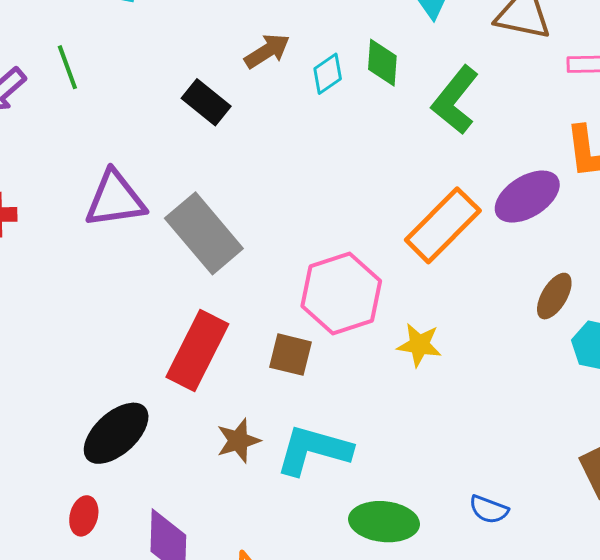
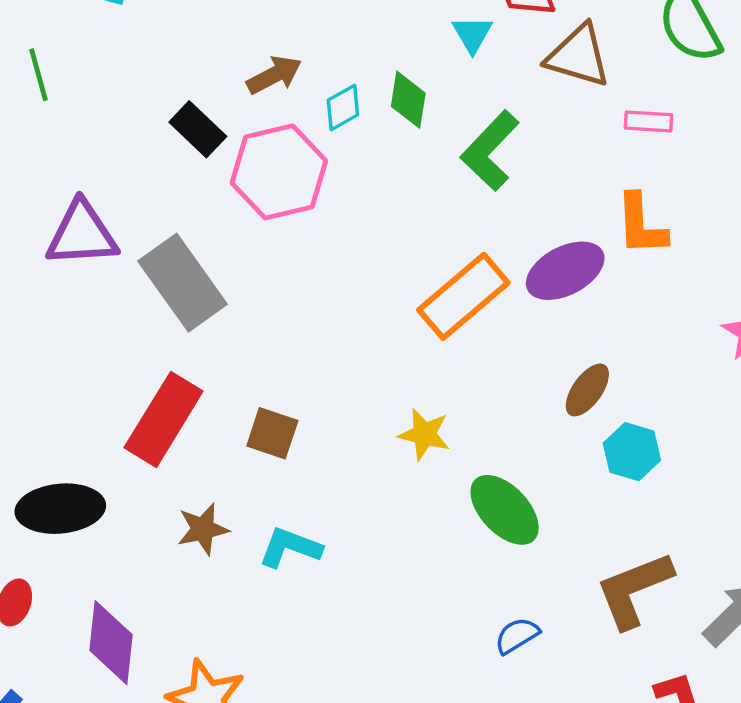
pink hexagon: (341, 293) -> (279, 172), moved
black ellipse: (116, 433) -> (60, 509), turned 32
cyan L-shape: (313, 450) -> (290, 547), size x0.7
blue semicircle: (489, 509) -> (517, 636), moved, turned 123
green ellipse: (384, 522) -> (505, 510), moved, turned 36

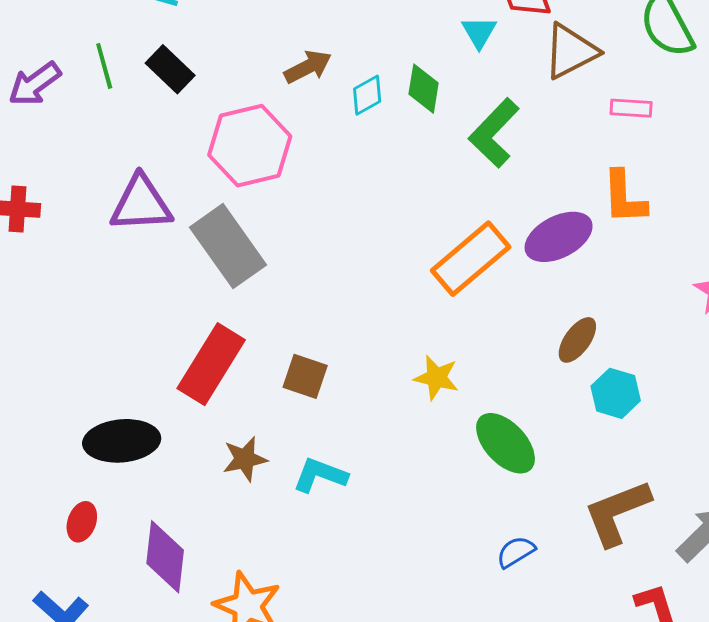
brown triangle: (578, 56) -> (571, 51), turned -44
black rectangle: (198, 129) -> (170, 69), moved
pink hexagon: (279, 172) -> (250, 146), moved

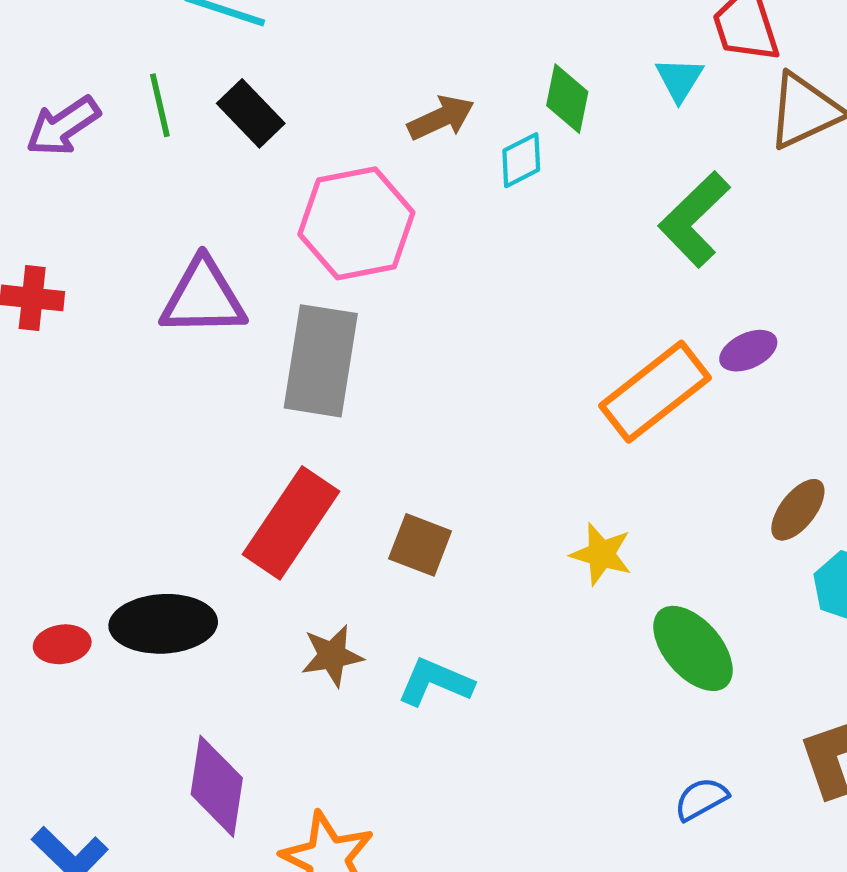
green diamond: (424, 89) -> (567, 99), moved
purple ellipse: (559, 237) -> (748, 351), moved, size x0.6
gray rectangle: (228, 246) -> (321, 361), turned 42
red ellipse: (82, 522) -> (62, 644), moved, turned 60

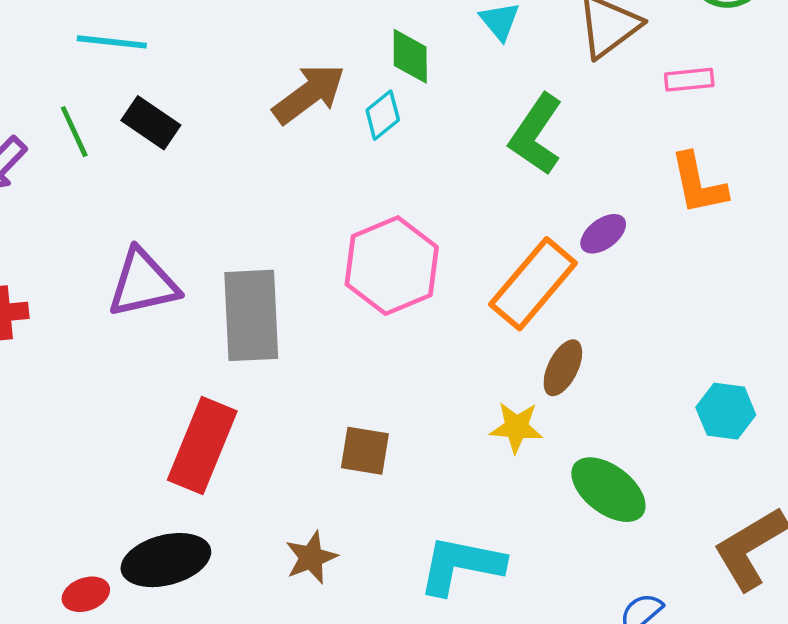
brown arrow: (441, 118) -> (309, 94), size x1.4
pink hexagon: (356, 223) -> (392, 266), moved
brown ellipse: (798, 510) -> (563, 368), moved
red rectangle: (291, 523) -> (202, 446), moved
cyan L-shape: (435, 682) -> (461, 565), moved, size x1.4

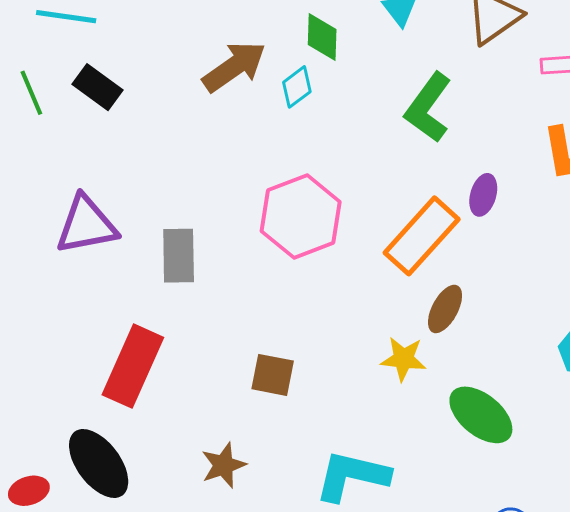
purple ellipse: (603, 234) -> (483, 195), turned -39
gray rectangle: (251, 315) -> (179, 256), size x0.7
black ellipse: (166, 560) -> (99, 463), turned 66

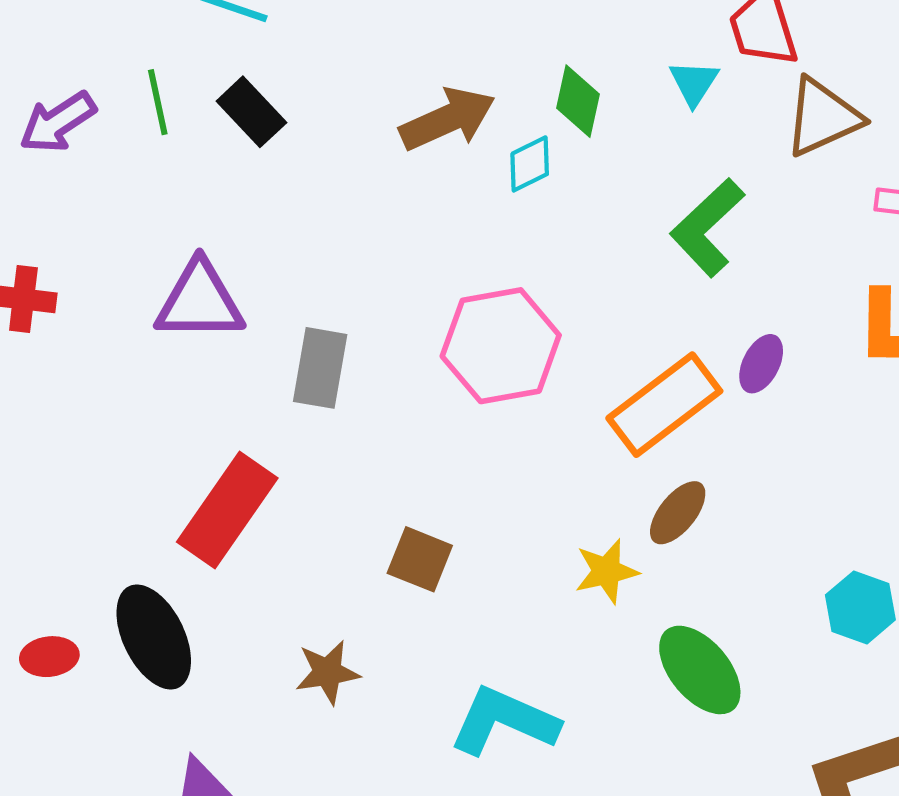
yellow star: (403, 359) -> (607, 571), turned -30

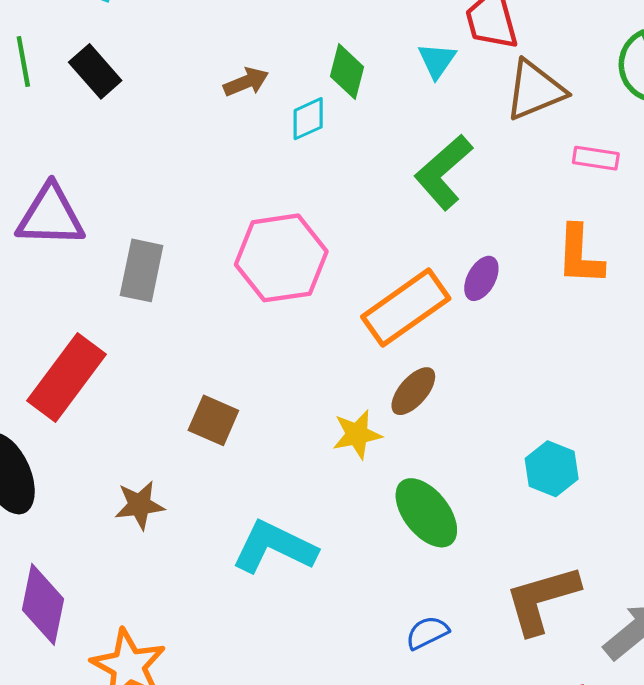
brown arrow: (447, 119) -> (246, 82), size x0.6

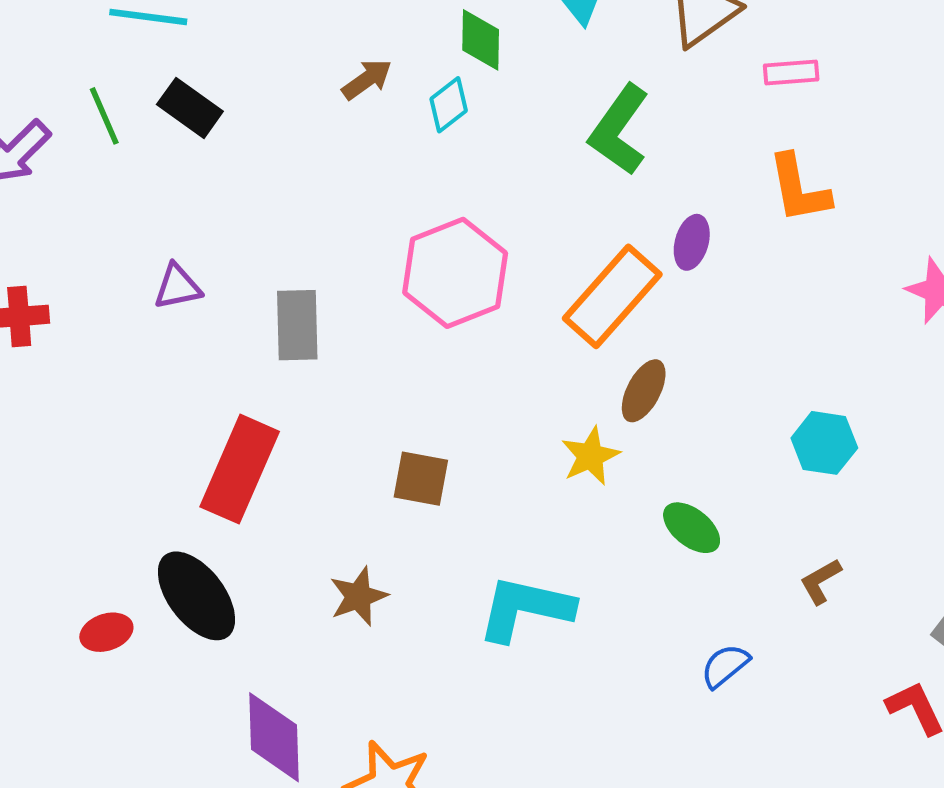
purple triangle: (51, 216) -> (177, 287), size x0.6
green ellipse: (426, 513) -> (692, 528), size x0.7
brown L-shape: (542, 599) -> (821, 581), moved, size x0.5

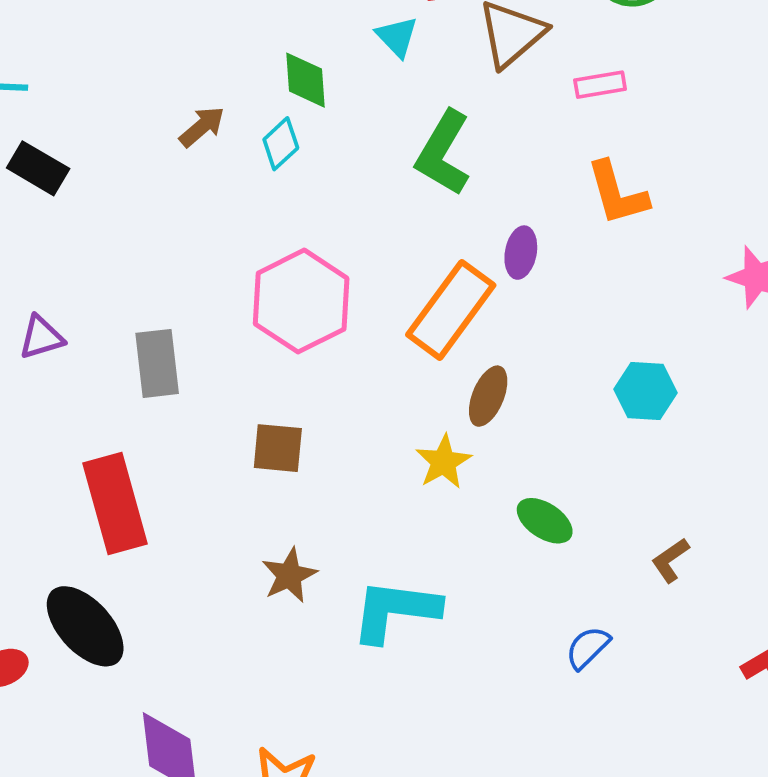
cyan hexagon: (824, 443) -> (646, 391), moved
red rectangle: (240, 469) -> (115, 503), turned -34
brown square: (421, 479) -> (278, 448), moved
brown star: (358, 596) -> (289, 575), moved

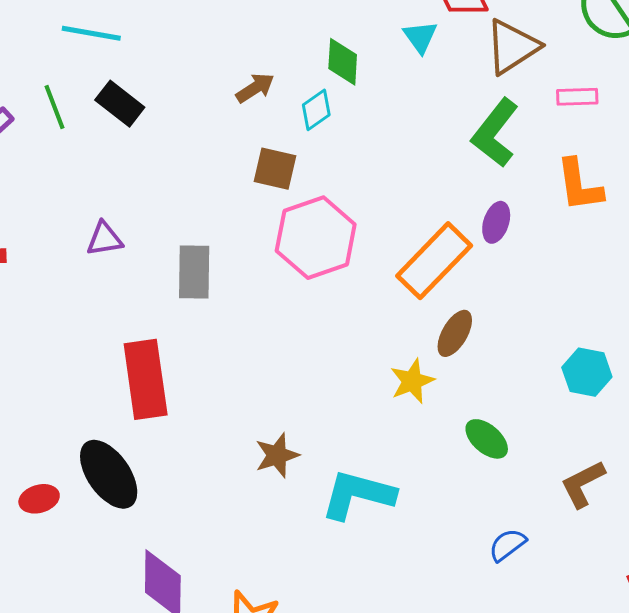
green L-shape: (443, 153) -> (495, 133), moved
cyan hexagon: (646, 391) -> (587, 372), moved
brown square: (278, 448) -> (275, 169), moved
brown L-shape: (670, 560) -> (583, 484), size x1.4

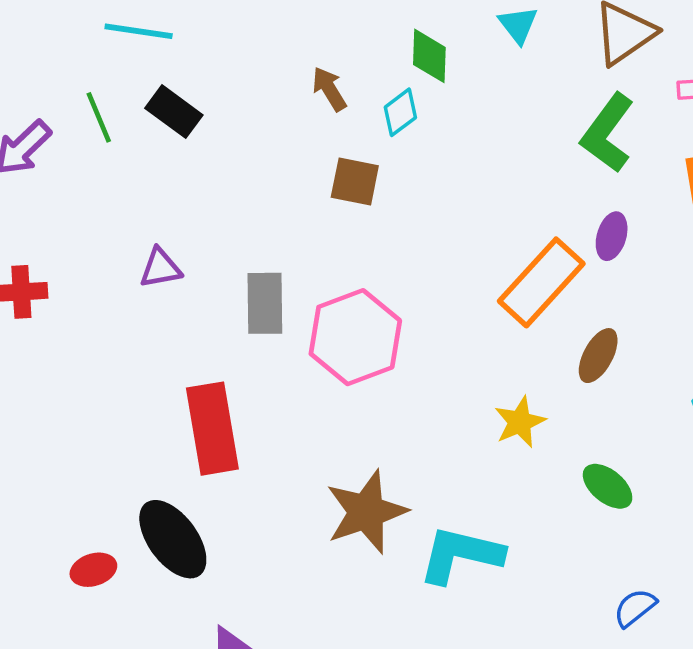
brown arrow: (255, 88) -> (329, 89), turned -87
pink hexagon: (316, 238) -> (355, 337), moved
brown ellipse: (455, 333) -> (598, 356), moved
brown star: (277, 455) -> (366, 512), size x1.6

